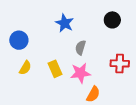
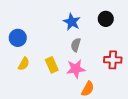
blue star: (65, 23) -> (72, 22), moved

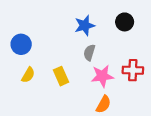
blue star: (72, 22) -> (85, 25), turned 30
pink star: (76, 69) -> (102, 76), moved

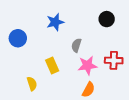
blue star: (85, 25) -> (55, 22), moved
yellow semicircle: (28, 75) -> (32, 84), moved, turned -48

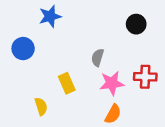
blue star: (55, 22) -> (50, 16), moved

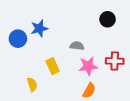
blue star: (50, 16) -> (39, 28), moved
gray semicircle: (98, 58) -> (77, 46), turned 80

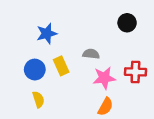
blue circle: (18, 39) -> (35, 70), moved
yellow rectangle: (53, 66) -> (61, 66), moved

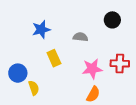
gray semicircle: (91, 54) -> (80, 37), moved
blue circle: (35, 70) -> (18, 73), moved

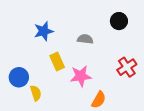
red cross: (120, 63) -> (127, 67), turned -36
pink star: (92, 69) -> (81, 76), moved

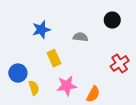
pink star: (81, 76) -> (67, 86), moved

